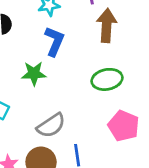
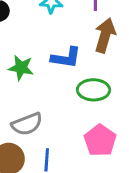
blue L-shape: (54, 41) -> (66, 58), moved, turned 64

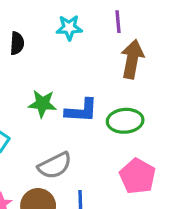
blue L-shape: (66, 58) -> (81, 111), moved

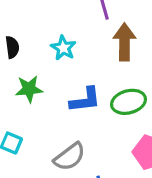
cyan star: (69, 28) -> (63, 48), moved, turned -30
green star: (42, 104) -> (29, 89), moved

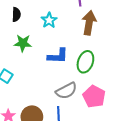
green ellipse: (129, 102) -> (85, 62), turned -65
gray semicircle: (70, 157) -> (66, 91), moved

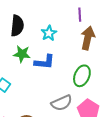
black semicircle: (16, 15) -> (17, 26), size x1.5
blue L-shape: (58, 56) -> (45, 62), moved

